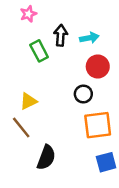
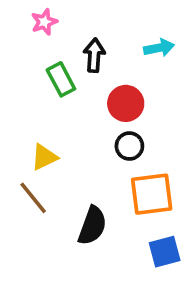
cyan arrow: (89, 38) -> (159, 48), moved
red circle: (98, 66) -> (126, 103), moved
black semicircle: (46, 157) -> (92, 226), moved

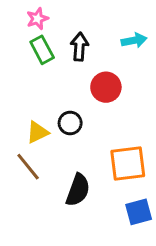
green rectangle: (61, 79) -> (42, 50), moved
black circle: (129, 146) -> (70, 123), moved

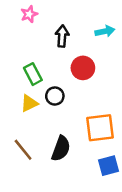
green rectangle: (42, 50) -> (33, 74), moved
brown line: (28, 167) -> (23, 150), moved

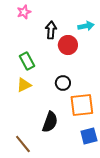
red circle: (83, 68) -> (68, 45), moved
black circle: (55, 96) -> (63, 83), moved
brown line: (23, 150) -> (23, 144), moved

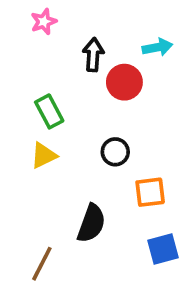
orange square: (82, 105) -> (150, 192), size x0.7
brown line: (23, 144) -> (42, 264), turned 66

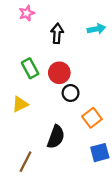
red circle: (124, 82) -> (59, 73), moved
yellow triangle: (44, 156) -> (20, 104), moved
orange square: (150, 192) -> (92, 118), turned -30

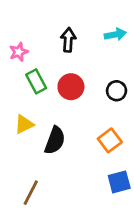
pink star: (27, 13) -> (19, 52), moved
black circle: (71, 93) -> (117, 91), moved
black semicircle: (56, 137) -> (55, 140), moved

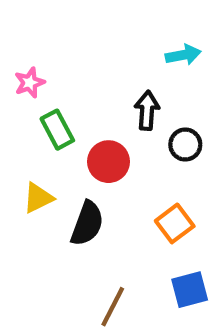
black arrow: (68, 40) -> (147, 110), moved
red circle: (71, 87) -> (109, 162), moved
brown line: (31, 193) -> (113, 307), moved

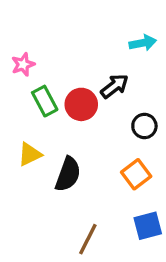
black arrow: (147, 110) -> (114, 86), turned 48
black circle: (185, 145) -> (144, 126), moved
red circle: (109, 162) -> (81, 104), moved

